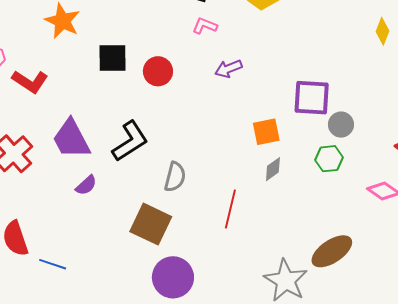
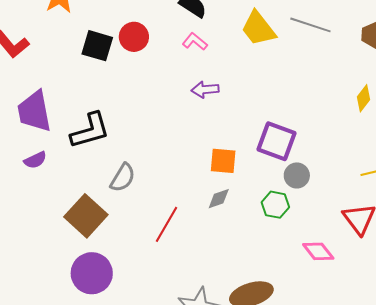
red circle: (158, 71) -> (134, 37), moved

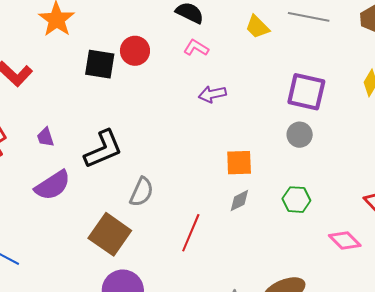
yellow trapezoid: (258, 29) -> (257, 27), size x0.7
purple trapezoid: (34, 111) -> (45, 137), size x0.5
purple square: (276, 141) -> (306, 92), moved
purple semicircle: (35, 160) -> (53, 185), size x1.6
gray circle: (297, 175) -> (300, 135), moved

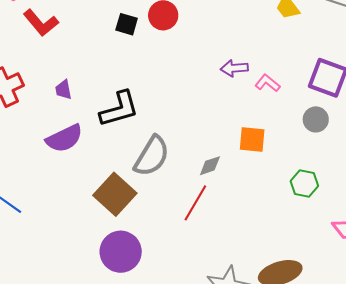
pink L-shape: (196, 48) -> (267, 83), moved
black square: (100, 64) -> (127, 24), size x0.7
gray semicircle: (142, 192) -> (152, 156), size x1.4
gray diamond: (239, 201) -> (210, 166), moved

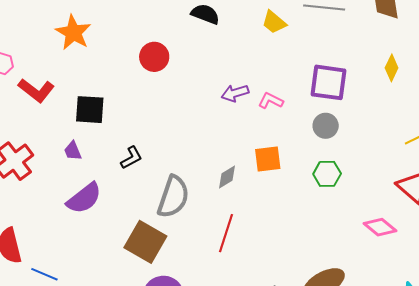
black square: (127, 24) -> (90, 110), moved, size x1.4
black L-shape: (119, 109) -> (131, 158), size x0.6
gray diamond: (210, 166) -> (227, 177), moved
green hexagon: (304, 184) -> (327, 174), moved

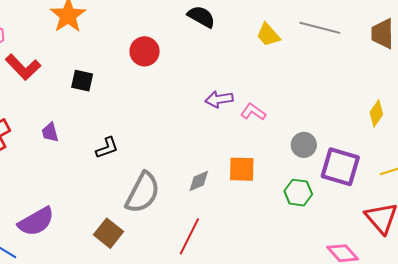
yellow diamond: (392, 68) -> (376, 113), moved
purple square: (328, 82) -> (340, 167), moved
black square: (90, 110) -> (82, 81), moved, size x0.7
purple semicircle: (84, 198) -> (36, 222), moved
brown square: (145, 242) -> (108, 233), size x0.7

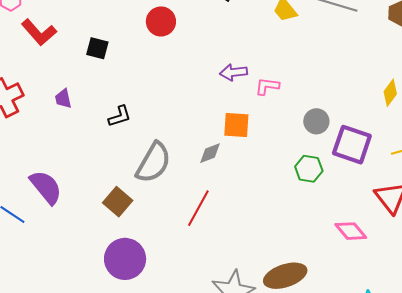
pink L-shape: (253, 112) -> (267, 86), turned -30
orange square: (242, 169) -> (236, 125), moved
purple semicircle: (36, 222) -> (46, 187), turned -102

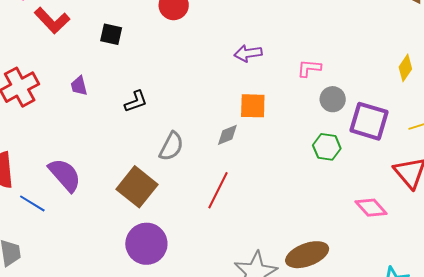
pink L-shape: (267, 86) -> (309, 68), moved
gray semicircle: (153, 163) -> (171, 146), size x0.7
brown square: (118, 202) -> (137, 187), size x1.4

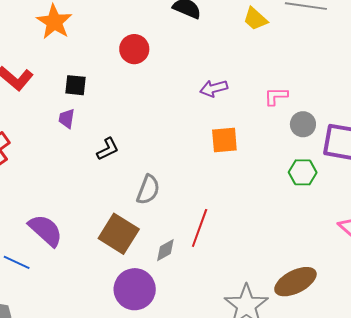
purple trapezoid: (79, 86) -> (67, 118), moved, turned 30
gray diamond: (227, 135) -> (165, 250), moved

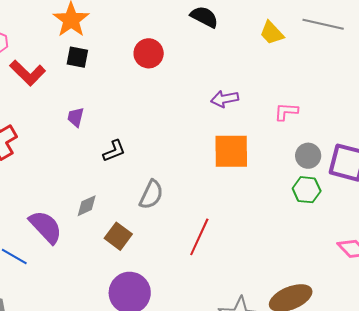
black square: (75, 85) -> (77, 57), moved
gray circle: (303, 124) -> (308, 156), moved
orange square: (224, 140) -> (231, 151), size x1.4
brown square: (119, 234) -> (118, 236), size x0.7
gray diamond: (165, 250) -> (87, 206), moved

